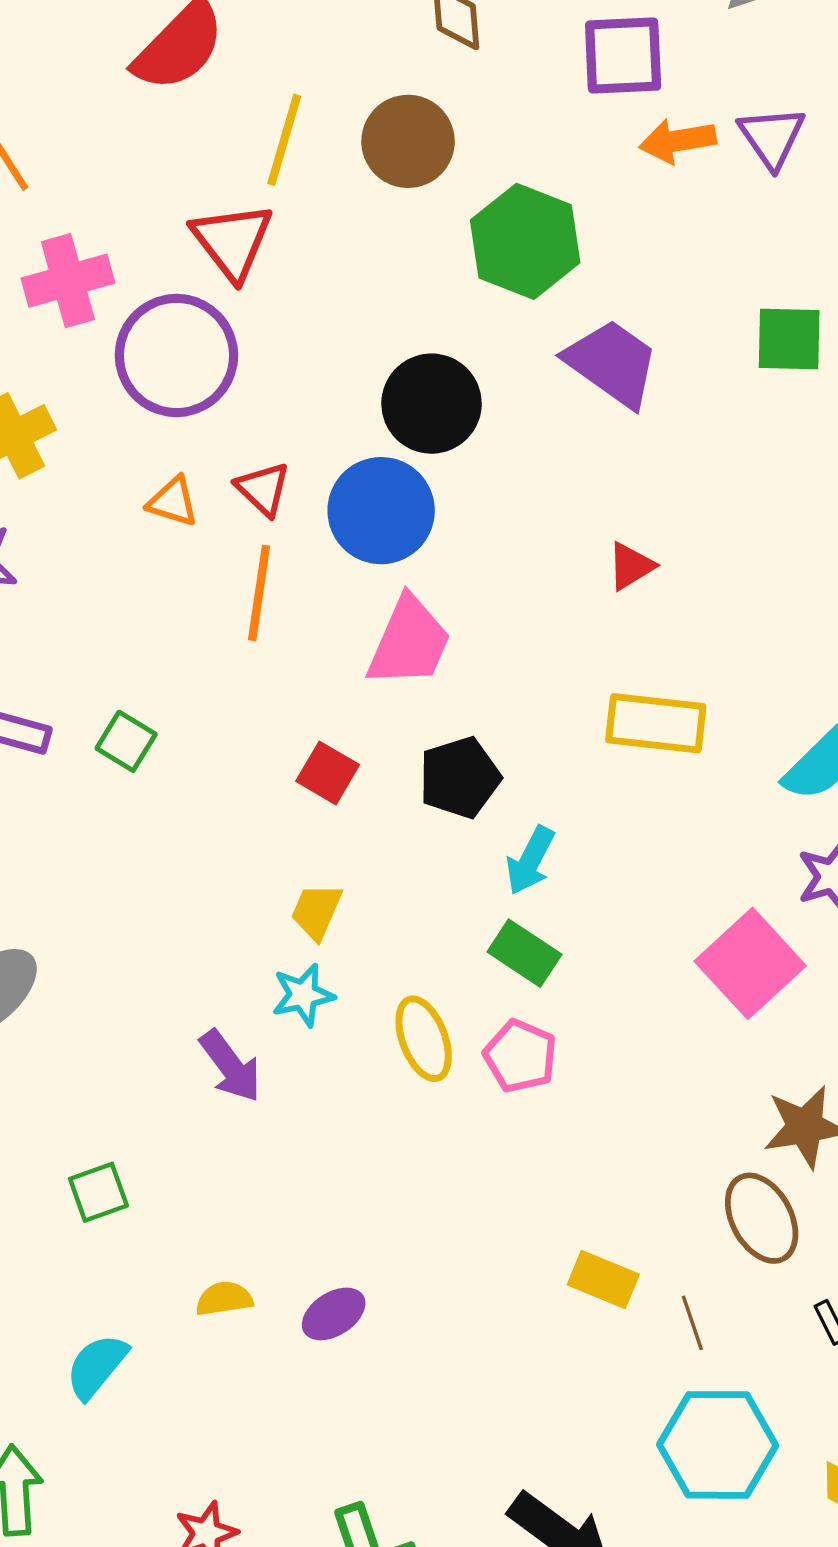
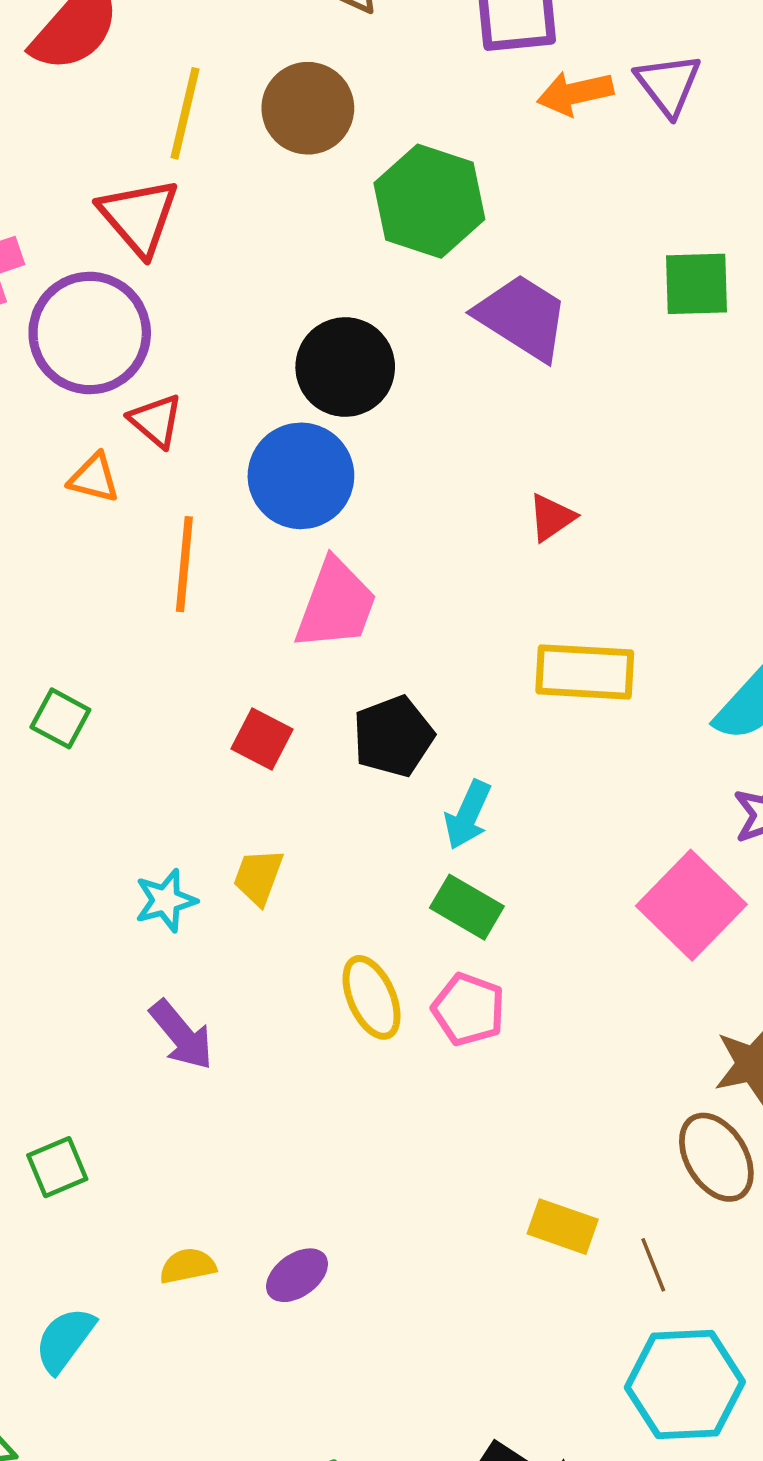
red triangle: (263, 489) -> (156, 421), moved
cyan star: (303, 995) -> (166, 901), moved

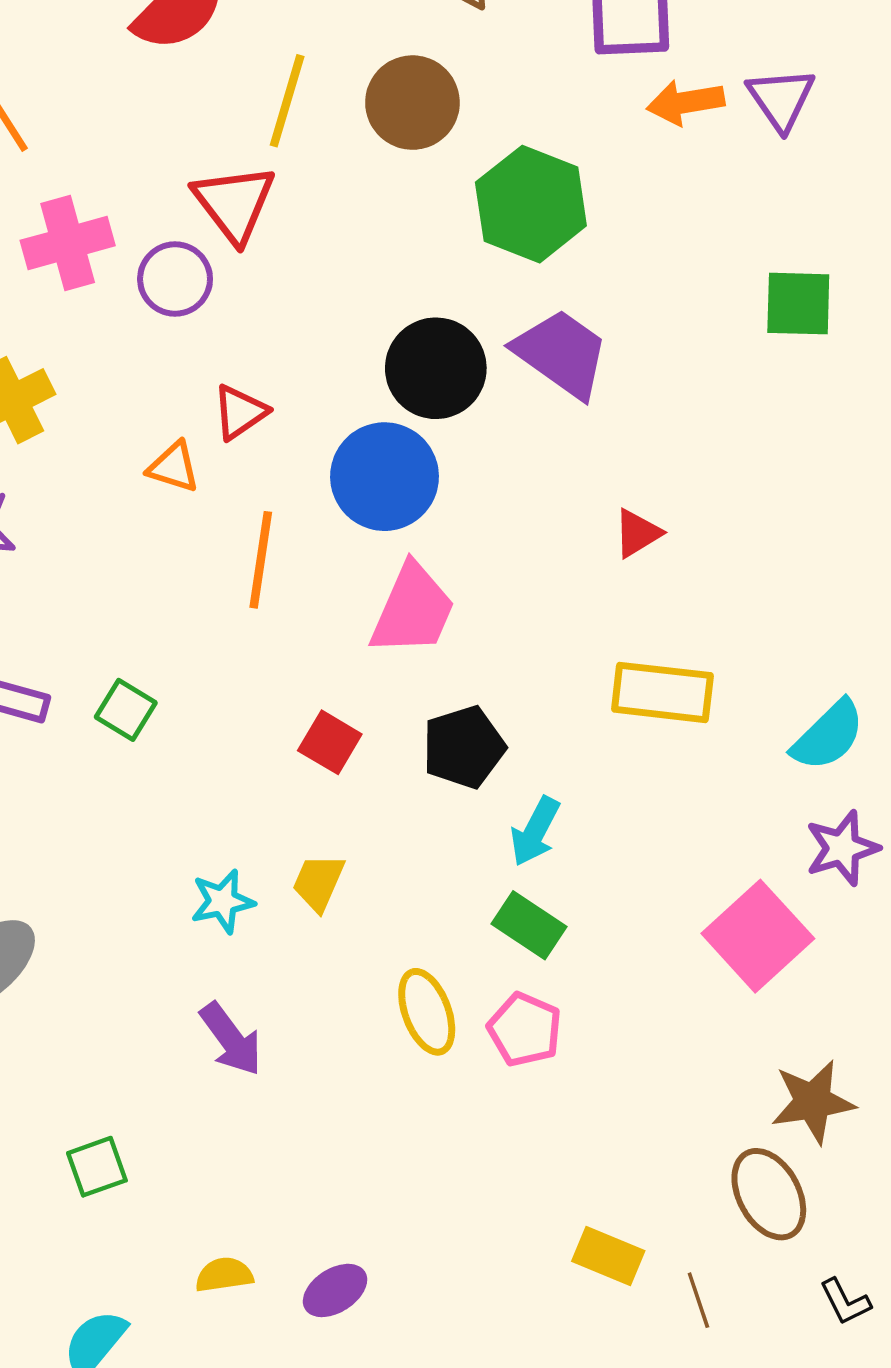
purple trapezoid: (522, 317) -> (561, 353), moved
purple circle: (90, 333) -> (175, 279), moved, size x0.6
red triangle: (156, 421) -> (240, 412), turned 42

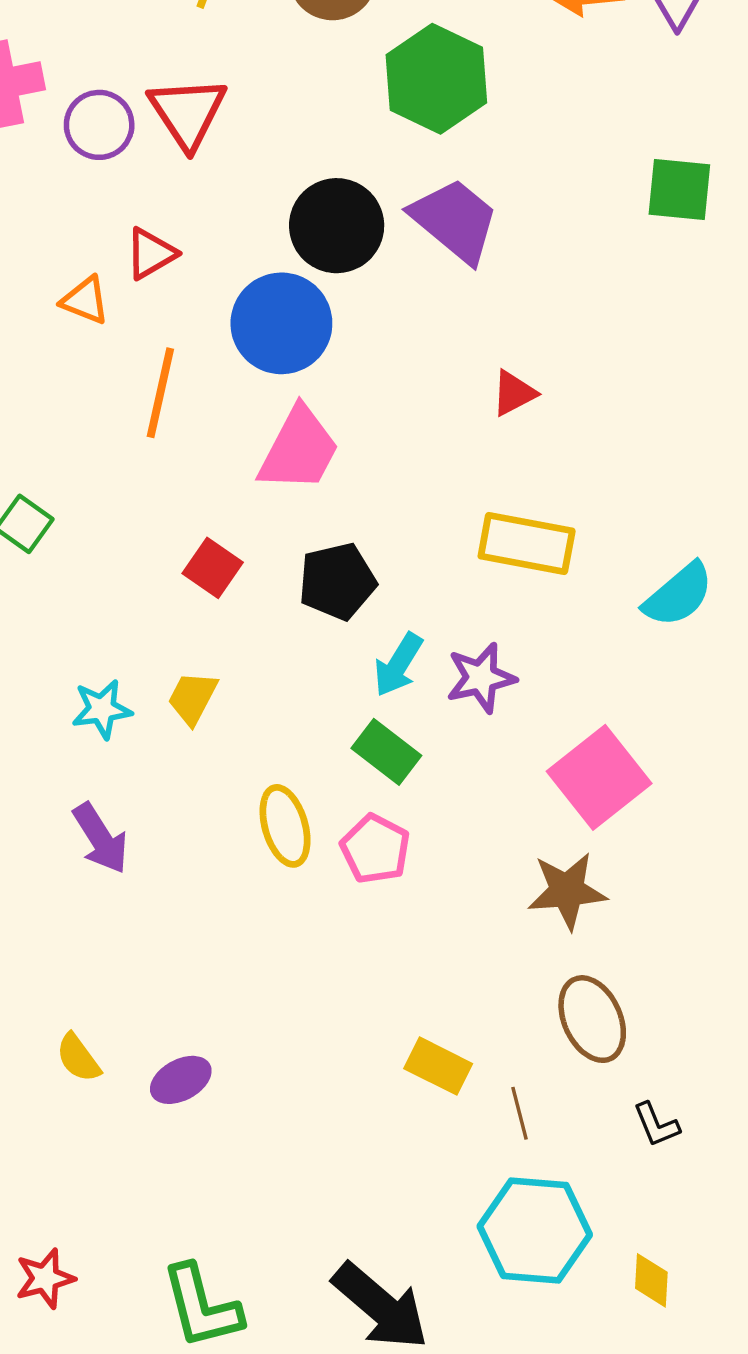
red triangle: (234, 203) -> (188, 113), moved
purple star: (842, 848) -> (481, 678), moved
brown star: (813, 1102) -> (567, 891), moved
yellow semicircle: (224, 1275) -> (78, 1058), turned -122

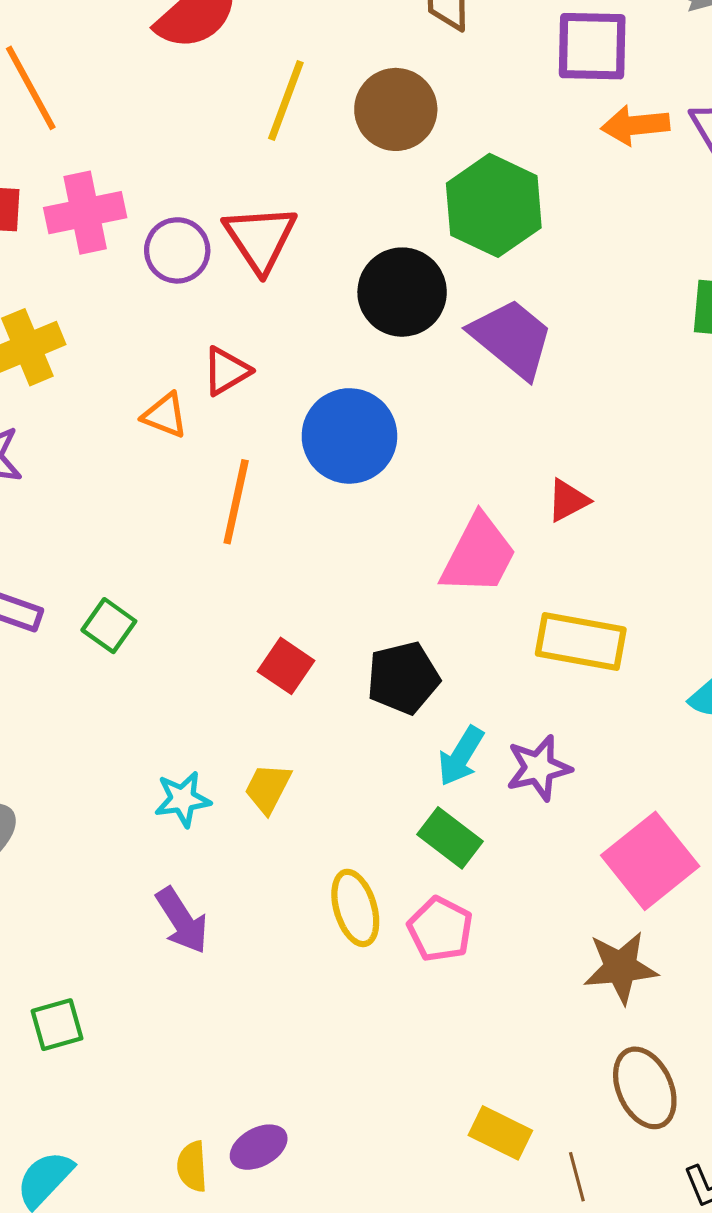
black circle: (337, 226) -> (402, 292), moved
pink trapezoid: (299, 449) -> (479, 555), moved
yellow semicircle: (78, 1058) -> (192, 1166), moved, turned 33

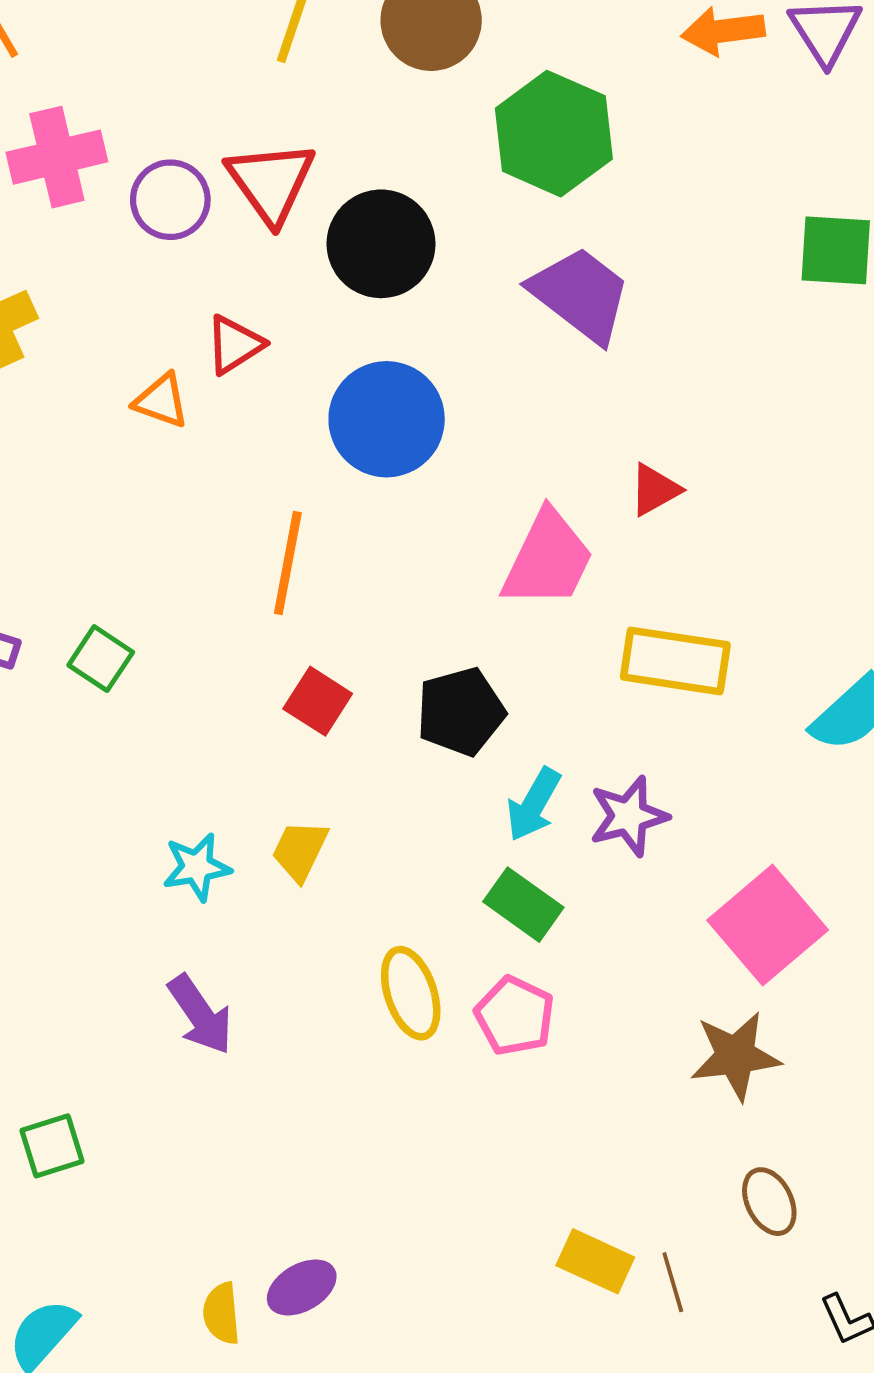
black circle: (402, 292) -> (381, 244), moved
orange line: (236, 502) -> (288, 563), moved
brown ellipse: (645, 1088) -> (769, 1202), size x0.7
brown line: (577, 1177) -> (673, 1282), moved

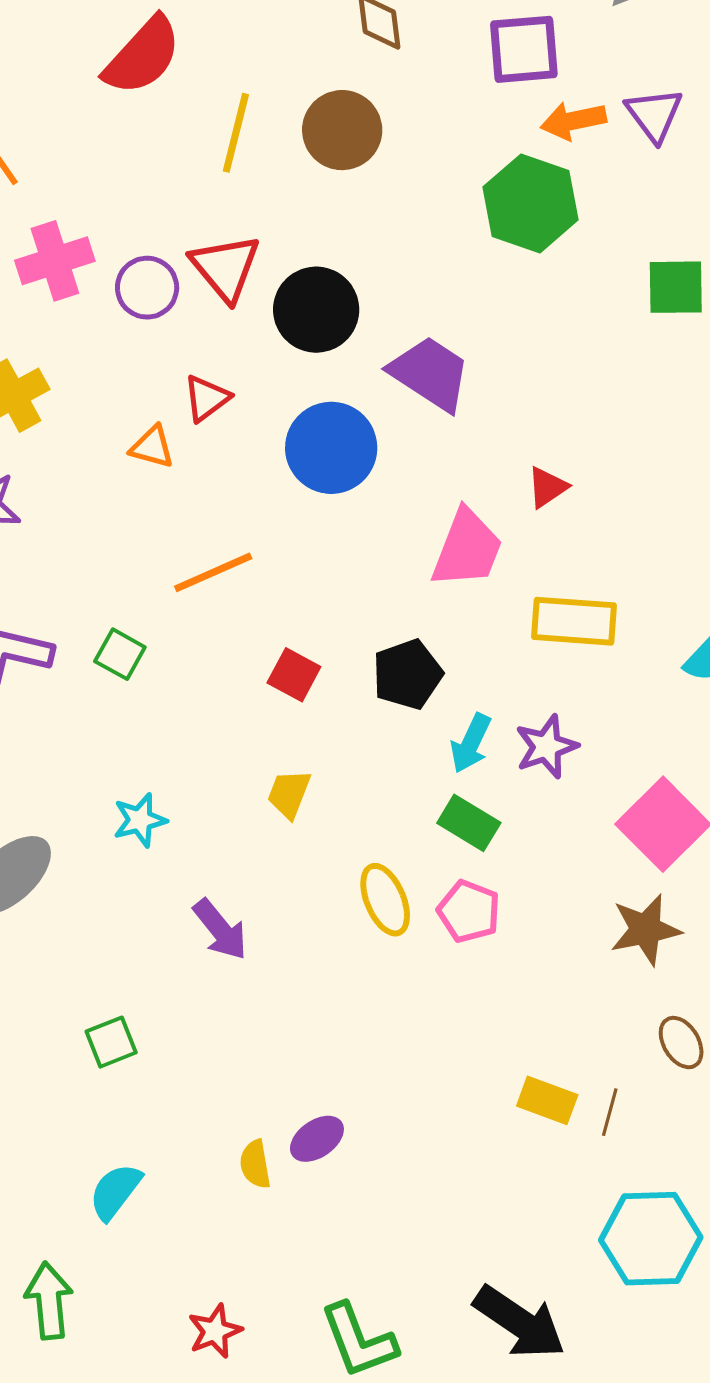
green hexagon: (554, 134) -> (531, 203), moved
purple trapezoid: (580, 295) -> (430, 373), moved
orange line: (288, 563) -> (213, 572), moved, turned 60
cyan star: (197, 867) -> (140, 820), moved
brown line: (673, 1282) -> (610, 1112), turned 36

